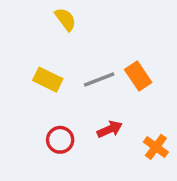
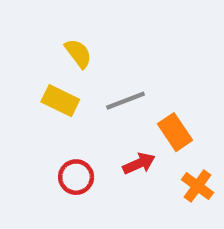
yellow semicircle: (65, 19) -> (78, 53), moved
orange rectangle: (138, 76) -> (175, 132), moved

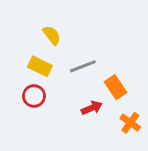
red circle: (76, 177) -> (34, 96), moved

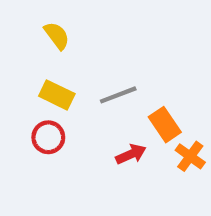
yellow semicircle: (52, 35) -> (57, 36), moved
orange cross: (130, 123) -> (190, 156), moved

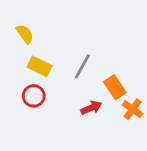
yellow semicircle: (57, 36) -> (25, 34), moved
gray line: (118, 95) -> (82, 66), turned -40

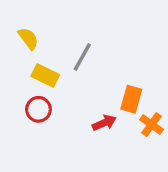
gray line: (82, 66) -> (82, 57), moved
orange rectangle: (115, 87) -> (131, 99), turned 50

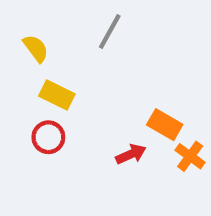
gray line: (82, 57) -> (110, 31), moved
orange rectangle: (131, 99) -> (165, 125), turned -76

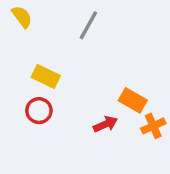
yellow semicircle: (36, 48) -> (22, 17), moved
orange cross: (190, 156) -> (153, 126), turned 30

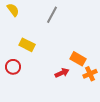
red circle: (39, 111) -> (13, 67), moved

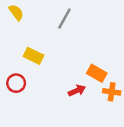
orange cross: (90, 74) -> (112, 92), turned 32

